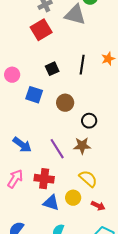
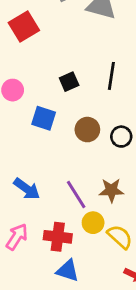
red square: (41, 30) -> (24, 27), moved
black circle: (89, 121) -> (121, 137), moved
yellow circle: (73, 198) -> (93, 223), moved

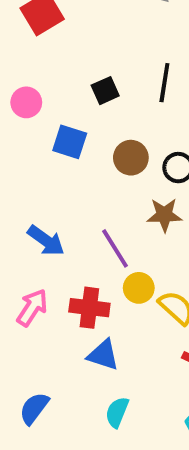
brown star: (111, 190) -> (164, 215), moved

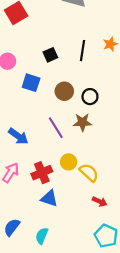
purple line: (115, 248) -> (56, 128), moved
red cross: (89, 308) -> (42, 173), turned -30
cyan semicircle: (117, 412) -> (42, 236), moved

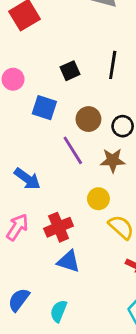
purple line: (56, 128) -> (73, 150), moved
yellow circle: (69, 162) -> (98, 199), moved

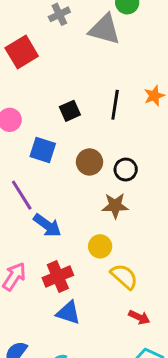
purple line: (73, 150) -> (22, 195), moved
blue arrow: (27, 179) -> (47, 225), moved

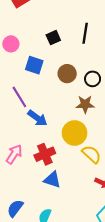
yellow circle: (100, 246) -> (75, 133), size x1.5

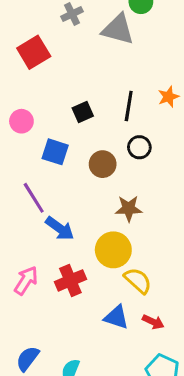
black circle: (93, 79) -> (139, 147), moved
blue triangle: (52, 180) -> (116, 317), moved

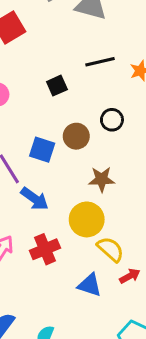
black line: (129, 106) -> (100, 62), moved, turned 68
blue square: (55, 152) -> (42, 150), moved
red arrow: (153, 322) -> (130, 276), moved, turned -54

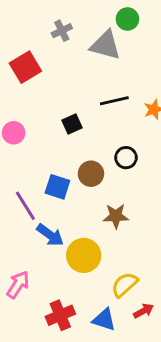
yellow circle: (87, 219) -> (84, 255), moved
red cross: (45, 249) -> (60, 315), moved
yellow semicircle: (110, 249) -> (125, 285), turned -84

